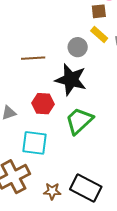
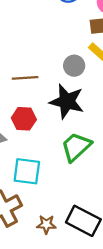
red hexagon: (43, 104) -> (24, 119), moved

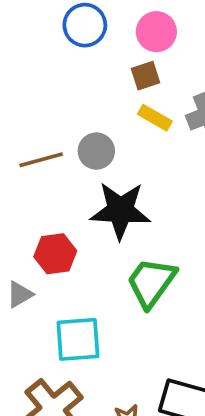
gray circle: (74, 66) -> (96, 151), moved
brown line: (25, 78) -> (41, 160), moved

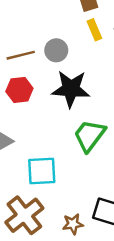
yellow rectangle: (155, 118) -> (94, 30), turned 36
red hexagon: (55, 254) -> (19, 90), moved

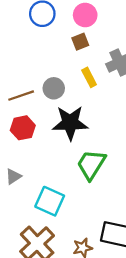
yellow rectangle: (94, 30) -> (89, 77), moved
cyan square: (42, 171) -> (50, 201), turned 32

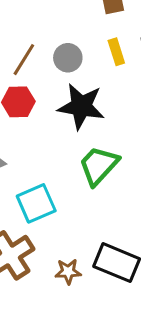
brown line: (21, 96) -> (24, 60), turned -50
cyan square: (50, 201) -> (36, 203), turned 32

